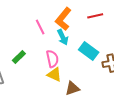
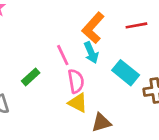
pink line: (40, 27) -> (63, 55), moved

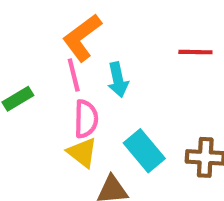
orange L-shape: (93, 28) -> (82, 38), moved
cyan rectangle: (126, 73) -> (144, 151), moved

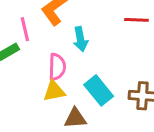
pink line: (74, 75) -> (25, 29), moved
yellow triangle: (82, 153) -> (54, 91), turned -50

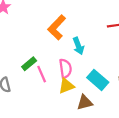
pink line: (25, 29) -> (42, 74), moved

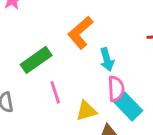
green rectangle: (29, 64) -> (36, 60), moved, size x1.5
pink semicircle: (65, 68) -> (116, 89), moved

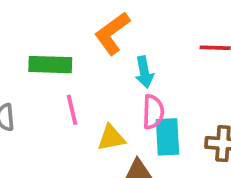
green rectangle: (36, 60) -> (50, 65), turned 32
cyan rectangle: (128, 106) -> (168, 137), turned 36

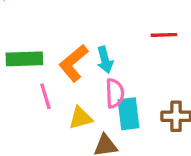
orange L-shape: (112, 33) -> (74, 63), moved

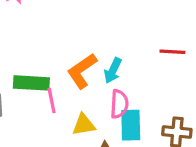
green rectangle: (24, 59) -> (31, 83), moved
cyan arrow: (105, 60) -> (113, 71), turned 35

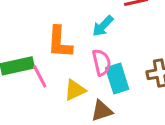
orange L-shape: (82, 71) -> (60, 42), turned -36
cyan arrow: (113, 71) -> (103, 26), moved, turned 35

